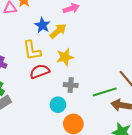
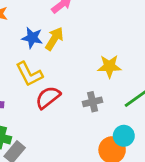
yellow star: (65, 57) -> (109, 66), moved, turned 30
cyan circle: (58, 105) -> (124, 136), moved

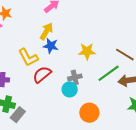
blue star: (32, 38) -> (51, 46), moved
cyan circle: (124, 136) -> (70, 89), moved

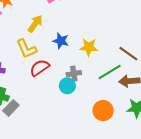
yellow arrow: (46, 31) -> (35, 24), moved
blue star: (51, 46) -> (61, 41), moved
orange circle: (89, 113) -> (103, 111), moved

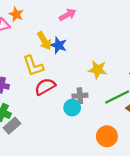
yellow arrow: (35, 24) -> (44, 41), turned 108
blue star: (61, 41) -> (59, 45), moved

